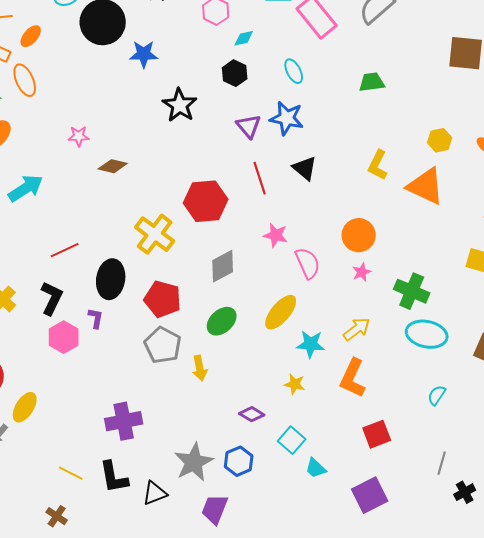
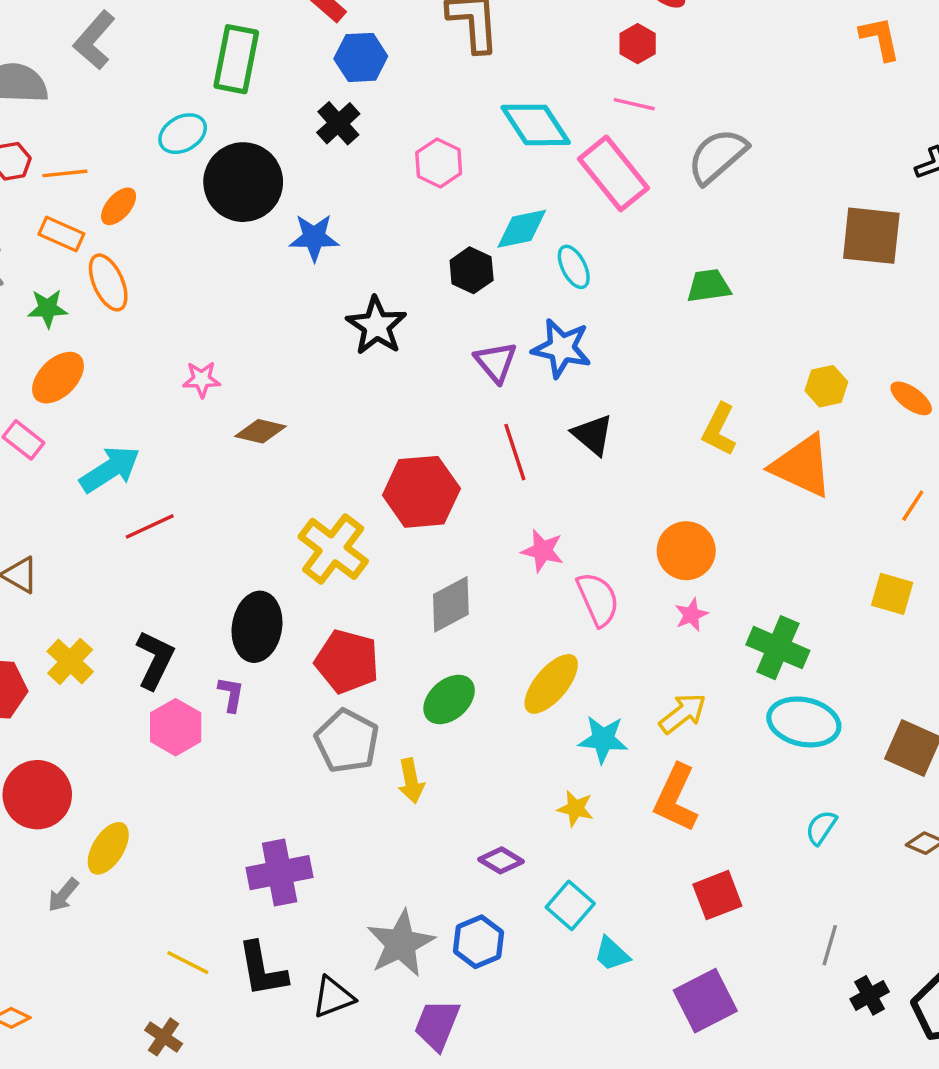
cyan diamond: (244, 38) -> (522, 229), moved, size x1.5
red line: (65, 250) -> (150, 526), moved

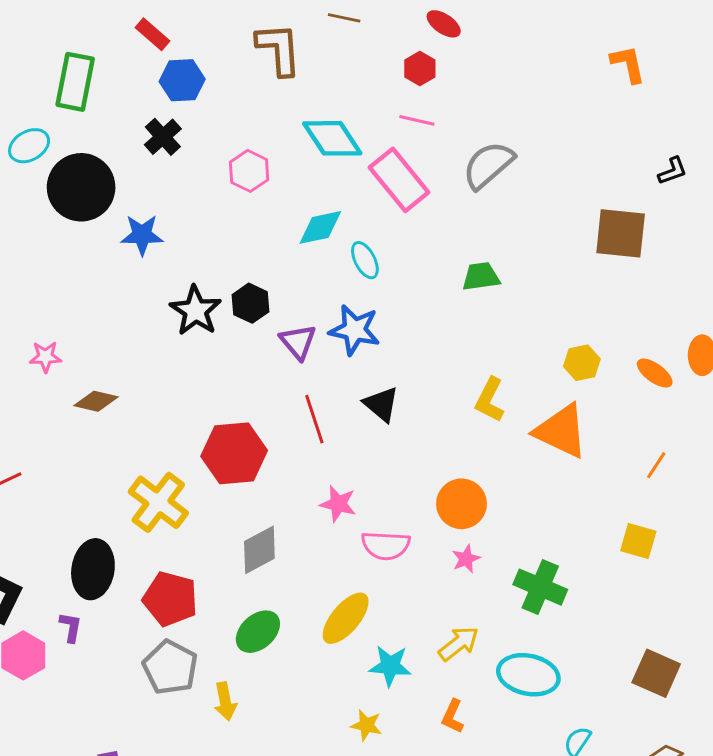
black hexagon: (472, 270) -> (250, 303), moved
pink semicircle: (598, 599) -> (386, 545), turned 117
cyan ellipse: (804, 722) -> (528, 675), moved
orange L-shape: (676, 798) -> (453, 716), size x0.6

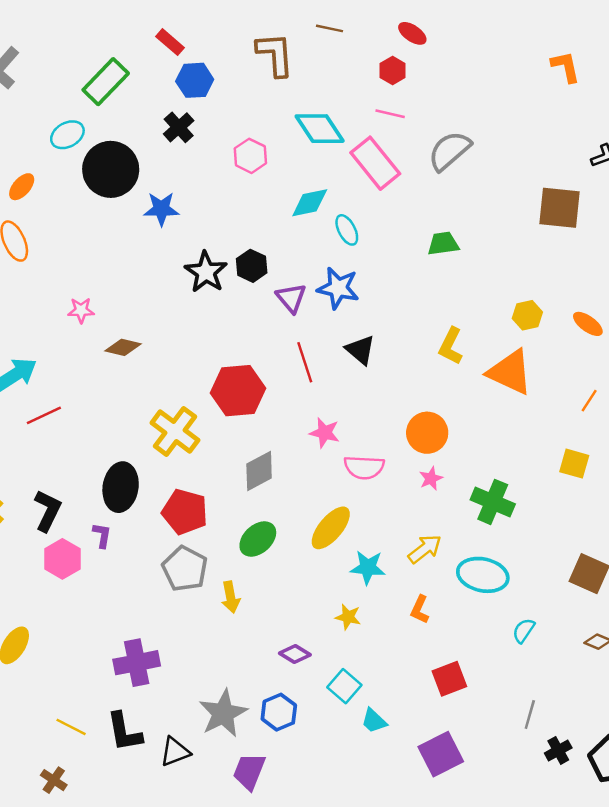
green rectangle: (75, 82) -> (106, 82), turned 33

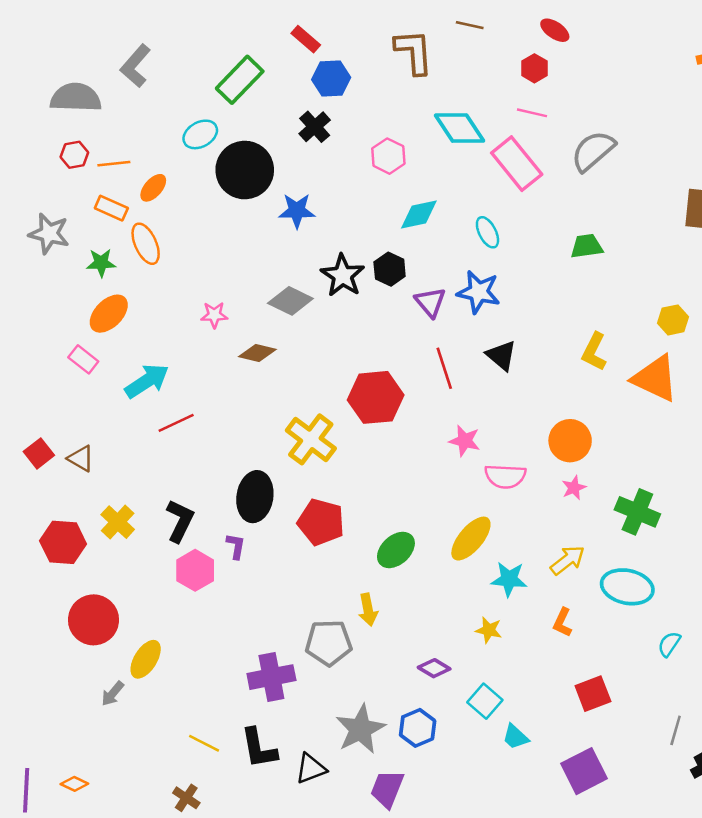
cyan diamond: (310, 203) -> (419, 214), moved
gray diamond: (259, 471) -> (290, 301), moved, turned 54
gray pentagon: (185, 569) -> (329, 643), moved, turned -30

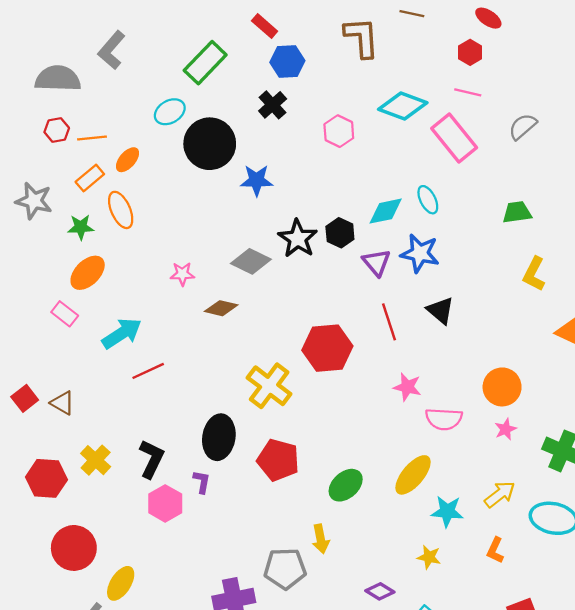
cyan diamond: (460, 128) -> (403, 106), turned -36
gray semicircle: (593, 151) -> (523, 127), size x0.7
orange rectangle: (111, 208) -> (90, 178), turned -64
cyan diamond: (419, 214) -> (386, 211), moved
yellow L-shape: (594, 352) -> (534, 274), moved

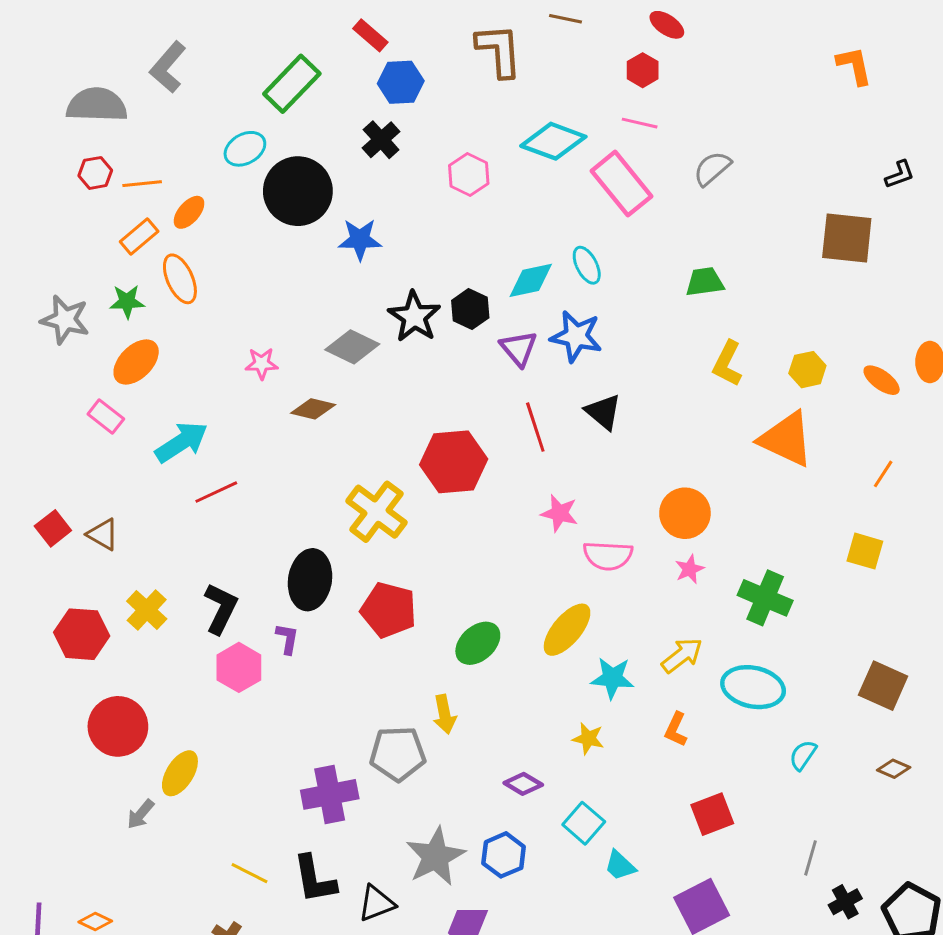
gray star: (34, 201) -> (65, 320), moved

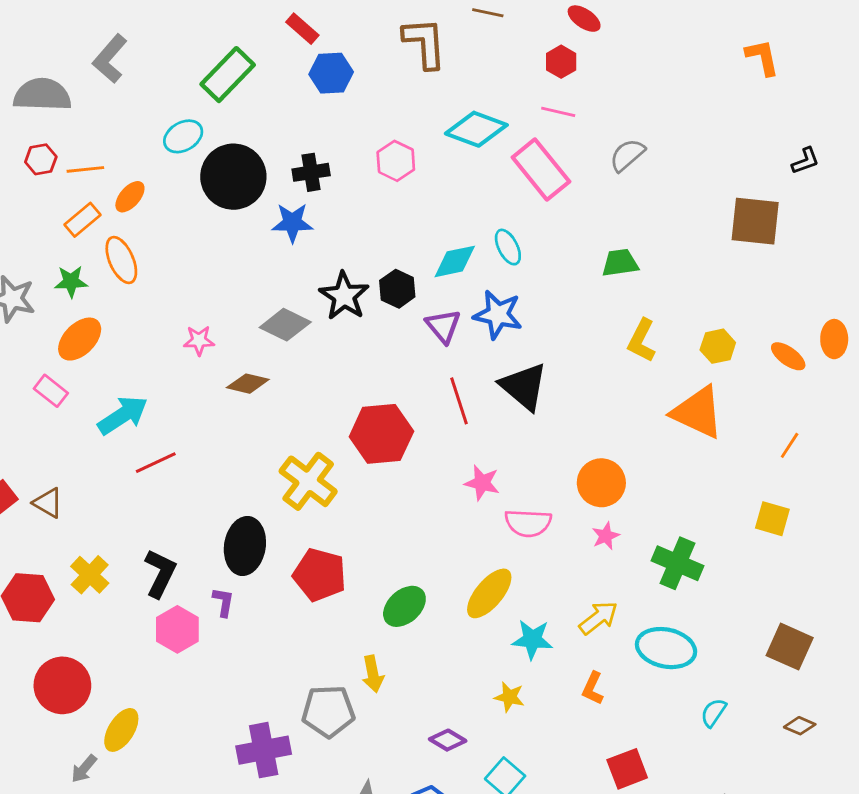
black cross: (381, 140) -> (311, 172), moved, turned 33
black triangle: (603, 412) -> (524, 386), size x1.4

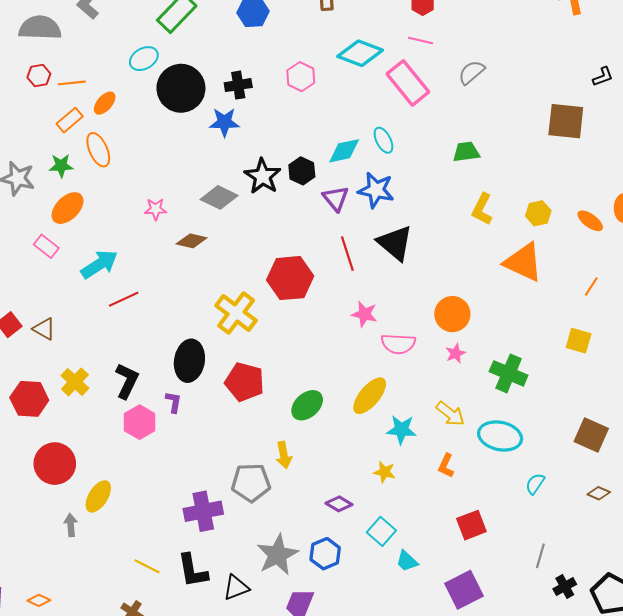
yellow arrow: (598, 618) -> (450, 414), turned 76
gray arrow: (84, 769) -> (71, 525), turned 135

